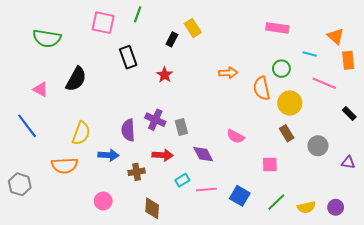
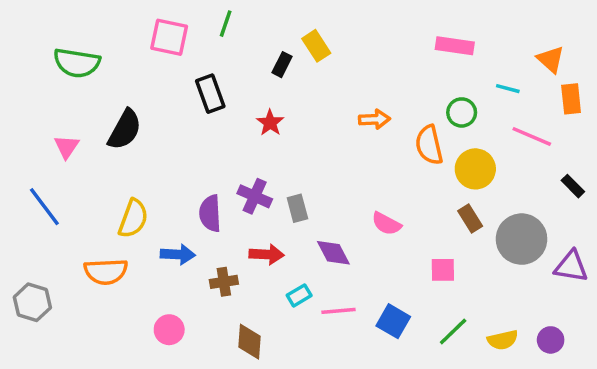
pink triangle: (41, 89) -> (67, 147), turned 35
gray circle: (318, 146) -> (522, 239), size x1.5
purple triangle: (348, 162) -> (571, 266), size x1.5

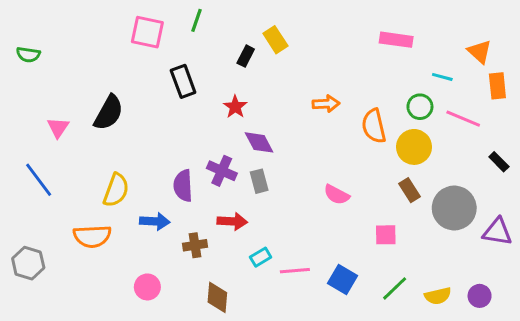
green semicircle: (77, 63) -> (28, 55), moved, size x0.6
green circle: (462, 112) -> (420, 107), moved
purple diamond: (333, 253) -> (259, 142), moved

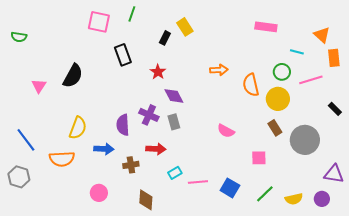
pink line: (463, 119) -> (311, 80), turned -40
blue line: (39, 180) -> (26, 140), moved
purple triangle: (497, 232) -> (334, 174), moved

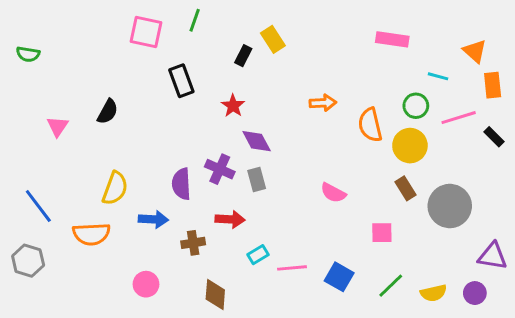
black semicircle: (73, 76) -> (108, 112), size x0.7
black rectangle: (335, 109) -> (494, 137), moved

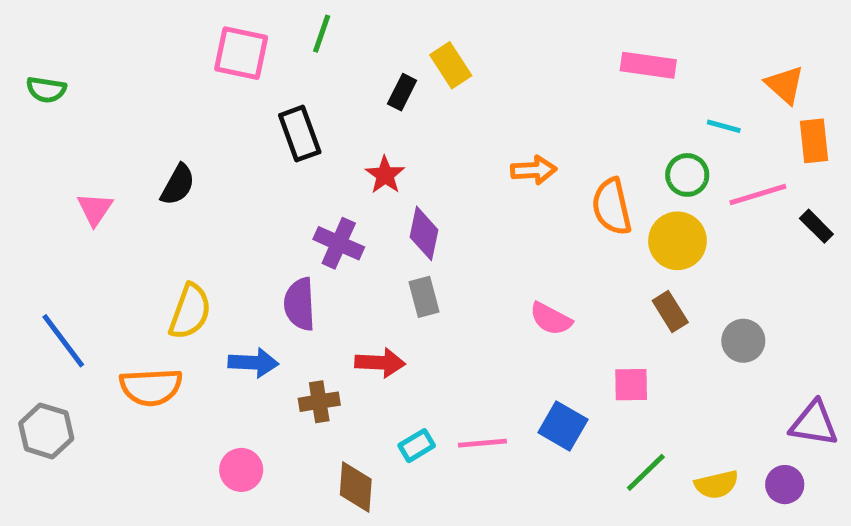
purple diamond: (257, 141) -> (424, 233), turned 40
purple cross: (220, 169) -> (339, 243), moved
gray circle: (450, 206) -> (743, 341), size x0.6
cyan rectangle: (258, 255) -> (417, 446), moved
blue square: (339, 277) -> (563, 426), moved

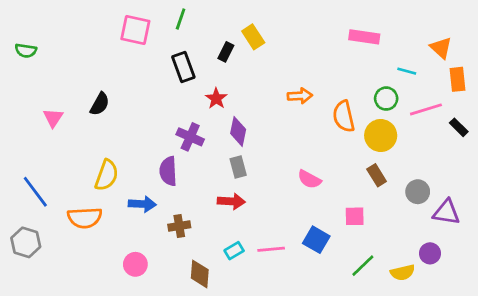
black rectangle: (300, 134) -> (183, 67), moved
red arrow: (380, 363) -> (231, 201), moved
purple triangle: (814, 424) -> (446, 212), moved
purple circle: (785, 485) -> (430, 253), moved

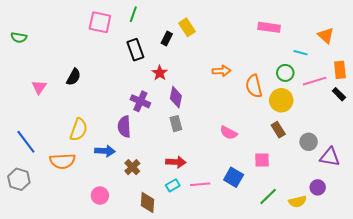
orange rectangle: (457, 79) -> (340, 70), moved
red arrow: (231, 201) -> (176, 162), moved
brown cross: (179, 226) -> (132, 167), turned -35

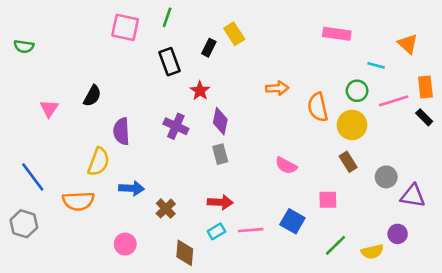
purple semicircle: (124, 127) -> (121, 131), moved

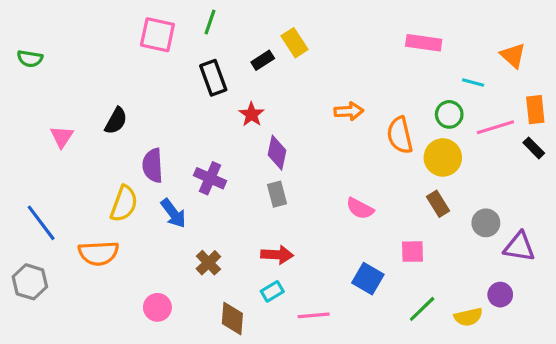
black rectangle: (209, 48) -> (263, 60), turned 30
purple cross: (176, 126) -> (210, 178), moved
blue arrow: (132, 188) -> (173, 213), moved, turned 50
pink line: (251, 230) -> (314, 315), moved

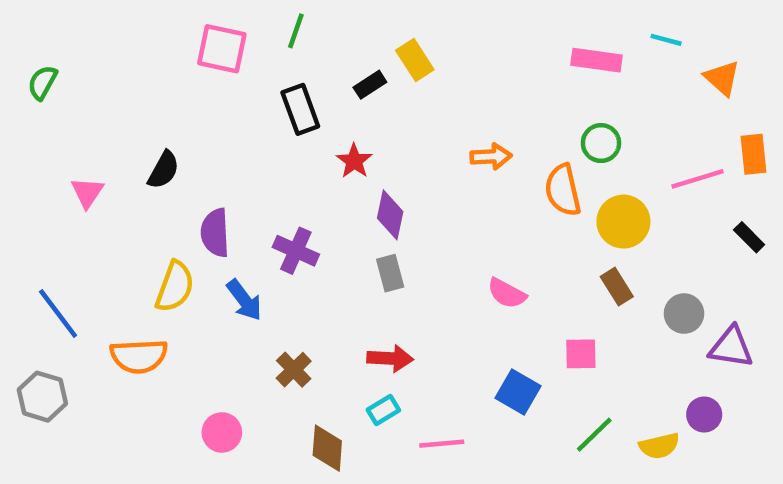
green semicircle: (30, 59) -> (42, 82), turned 110
cyan line: (473, 83) -> (666, 40), moved
green circle: (449, 114) -> (601, 143), moved
black rectangle: (534, 148) -> (749, 237), moved

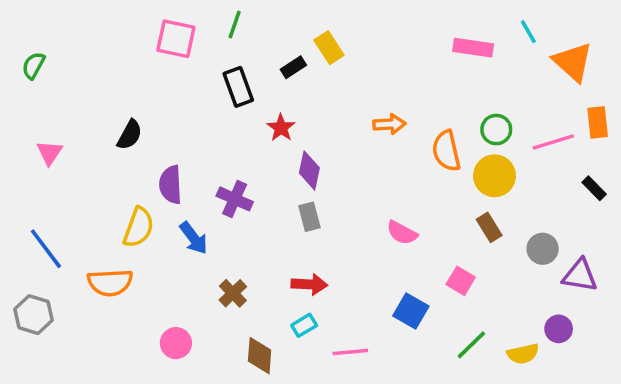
cyan line: (666, 40) -> (528, 32), turned 45
orange triangle: (722, 78) -> (573, 62), size x1.4
green circle: (601, 143) -> (496, 130), moved
pink triangle: (87, 192) -> (50, 153), moved
pink square: (581, 354) -> (461, 281), turned 32

